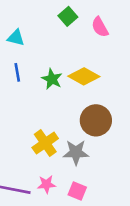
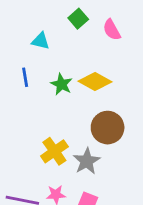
cyan triangle: (16, 38) -> (41, 41), moved
gray star: (76, 152) -> (87, 161), turned -30

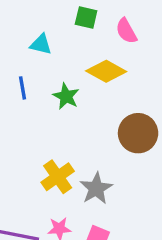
green square: (78, 19) -> (86, 18), turned -36
yellow diamond: (95, 81) -> (106, 71), moved
brown circle: (108, 128) -> (138, 133), moved

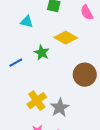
pink semicircle: (126, 31) -> (87, 13), moved
blue line: (22, 88) -> (16, 63), moved, turned 72

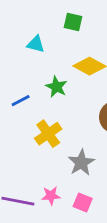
yellow cross: (37, 101) -> (48, 134), moved

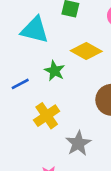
cyan triangle: (36, 44) -> (35, 30), size x1.6

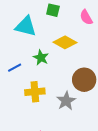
yellow cross: (47, 116) -> (35, 92), turned 30
gray star: (78, 143) -> (66, 101), moved

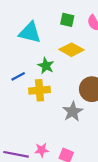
green square: (53, 10) -> (67, 20), moved
yellow cross: (35, 92) -> (39, 90), moved

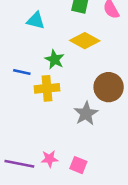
cyan triangle: (30, 33) -> (36, 20), size x0.7
blue line: (18, 76) -> (22, 72), turned 40

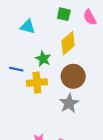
yellow diamond: (85, 41) -> (68, 43), turned -70
brown circle: (109, 87) -> (73, 76), moved

